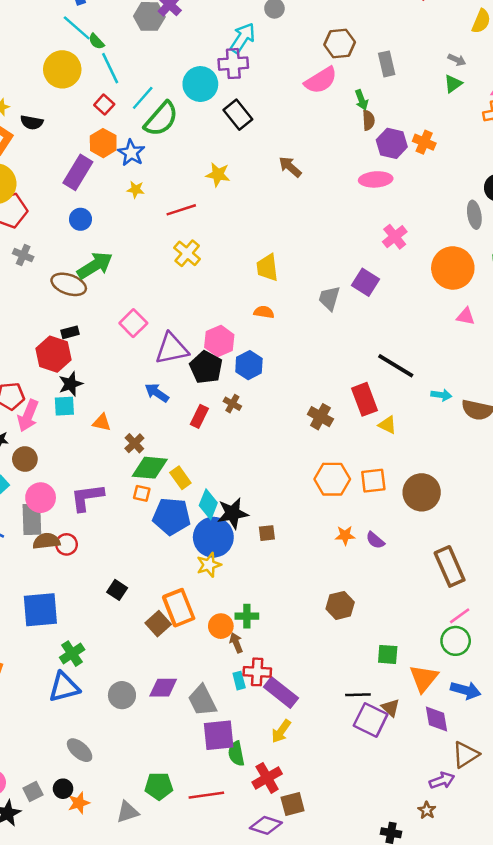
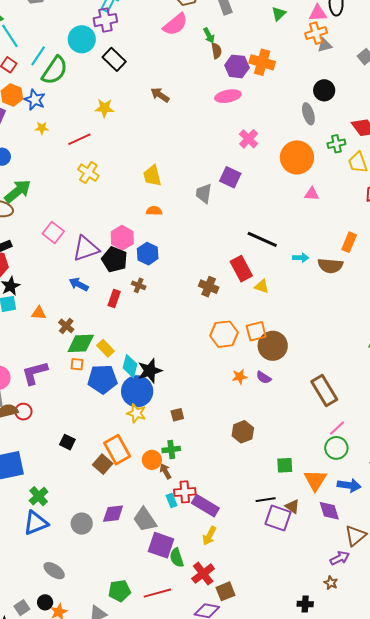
orange cross: (424, 142) -> (262, 62), size x1.4
brown circle: (422, 492) -> (273, 346), moved
brown square: (267, 533) -> (177, 415), moved
yellow star: (209, 565) -> (136, 413), turned -30
purple square: (219, 735) -> (161, 545), turned 32

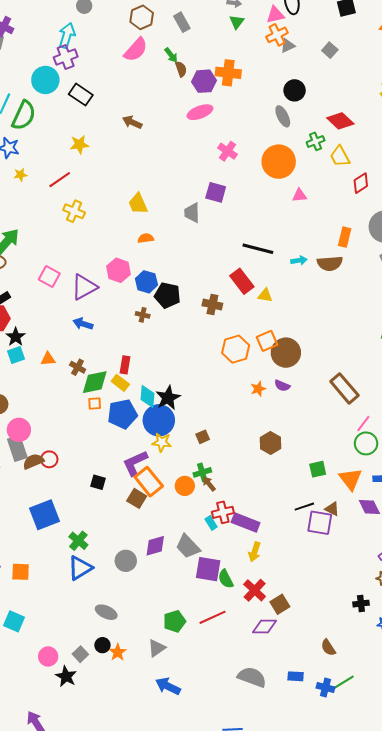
black pentagon: (114, 259) -> (168, 295), moved
red rectangle: (114, 298) -> (125, 365), moved
purple L-shape: (35, 373) -> (135, 463), moved
brown arrow: (165, 471) -> (209, 484), moved

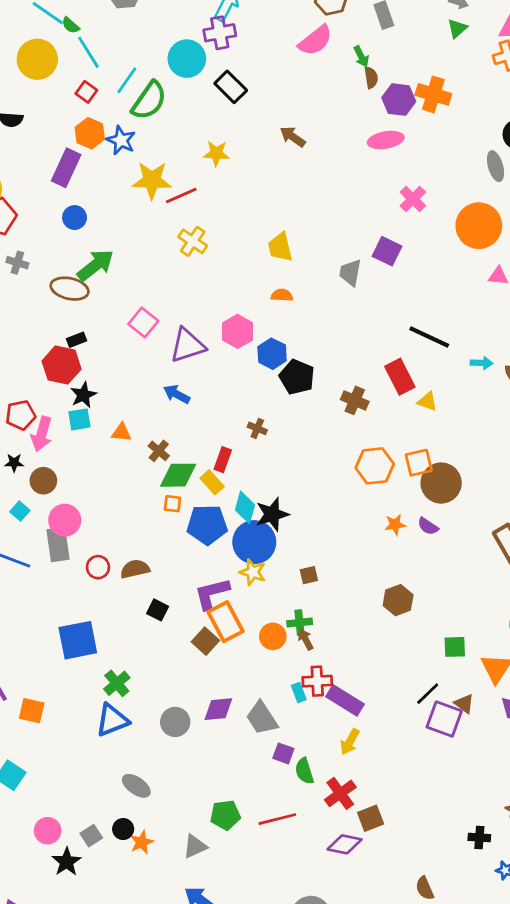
yellow star: (20, 175) -> (152, 180), moved, size x2.0
brown cross: (143, 315) -> (257, 428), moved
brown semicircle: (33, 461) -> (135, 569), moved
black line: (304, 507) -> (428, 694), turned -36
purple square: (208, 569) -> (283, 753), size x0.6

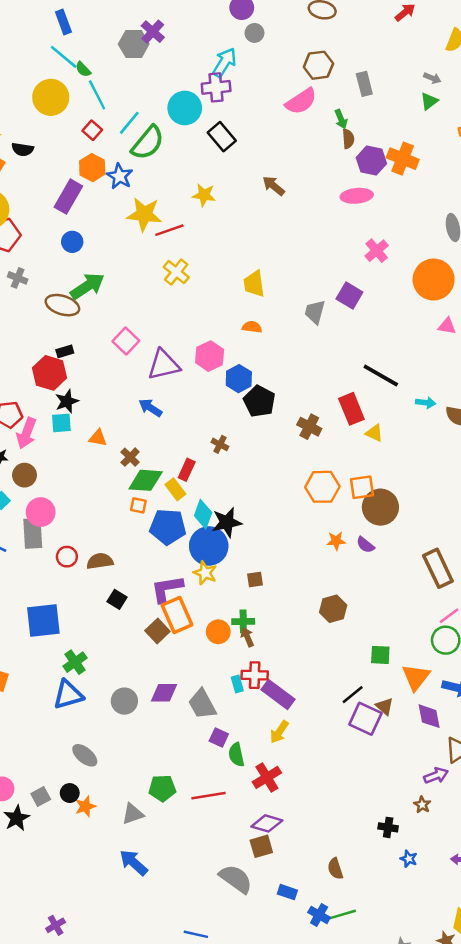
brown square: (371, 818) -> (261, 846), moved

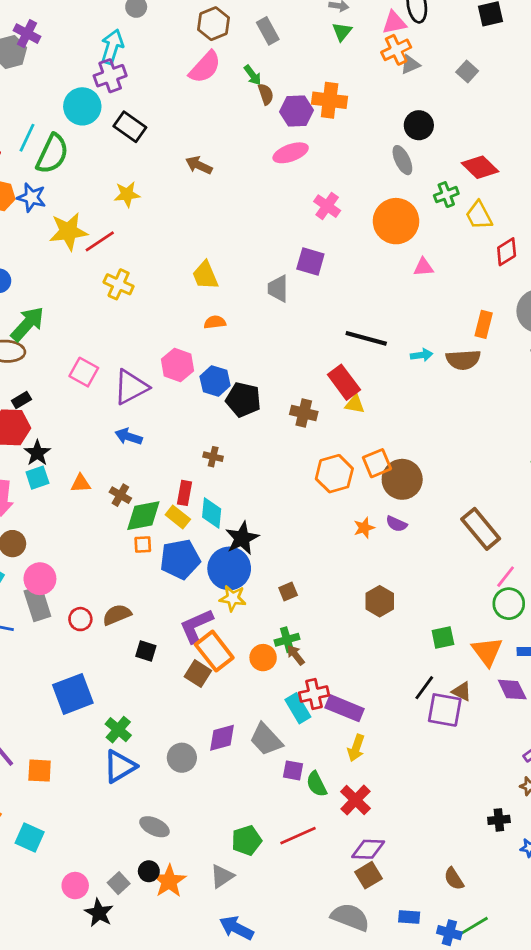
yellow triangle: (374, 433) -> (355, 404), moved
cyan diamond: (203, 514) -> (212, 513), moved
cyan rectangle: (237, 684) -> (298, 708), size x1.5
orange star: (85, 806) -> (169, 881), size x1.4

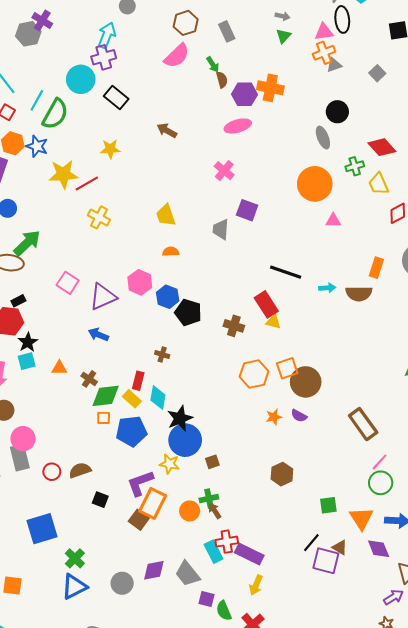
pink cross: (327, 206) -> (224, 171), moved
blue circle: (229, 568) -> (185, 440), moved
orange rectangle: (214, 651) -> (153, 503), turned 60

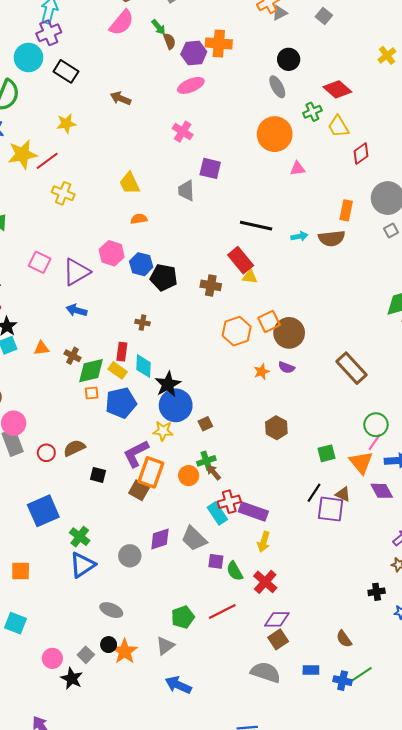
pink line: (380, 462) -> (375, 442), moved

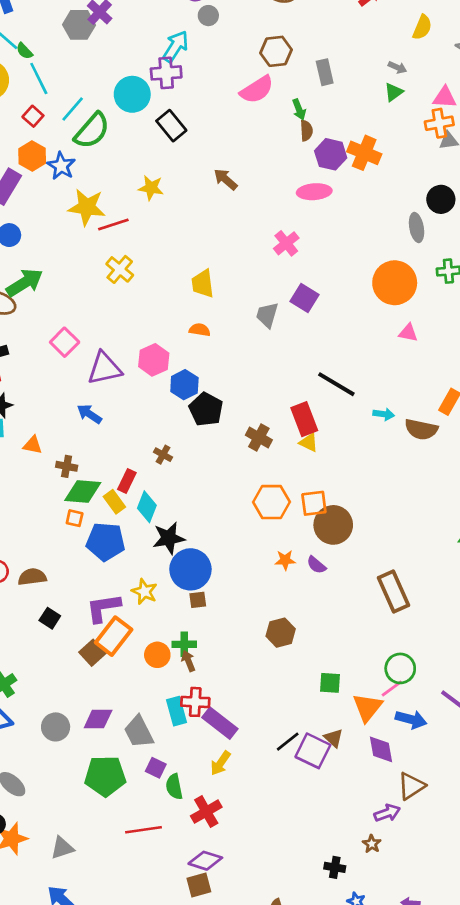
brown cross: (73, 356) -> (67, 466), turned -35
blue circle: (176, 405) -> (190, 569), moved
black line: (314, 493) -> (288, 742), moved
green pentagon: (183, 617) -> (105, 776), moved, size x1.4

